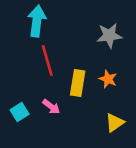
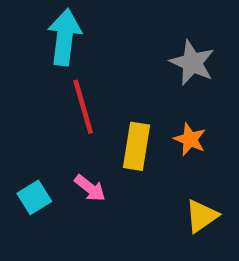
gray star: (109, 35) -> (192, 63), turned 30

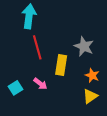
gray star: (192, 63) -> (84, 46), moved
orange star: (190, 139) -> (92, 75), moved

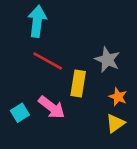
red line: (37, 47) -> (48, 61), turned -45
pink arrow: (40, 84) -> (52, 107), size x1.5

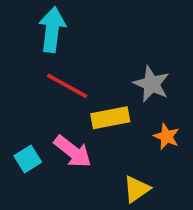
yellow rectangle: (78, 84) -> (110, 118), turned 70
yellow triangle: (115, 123) -> (136, 189), moved

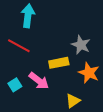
red line: (67, 86) -> (19, 46), moved
orange star: (166, 136) -> (89, 73), size x1.5

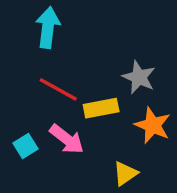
red line: (19, 46) -> (58, 89), moved

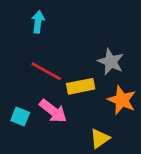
cyan arrow: (48, 27) -> (38, 22), size x0.7
cyan square: (26, 146) -> (20, 116), turned -36

